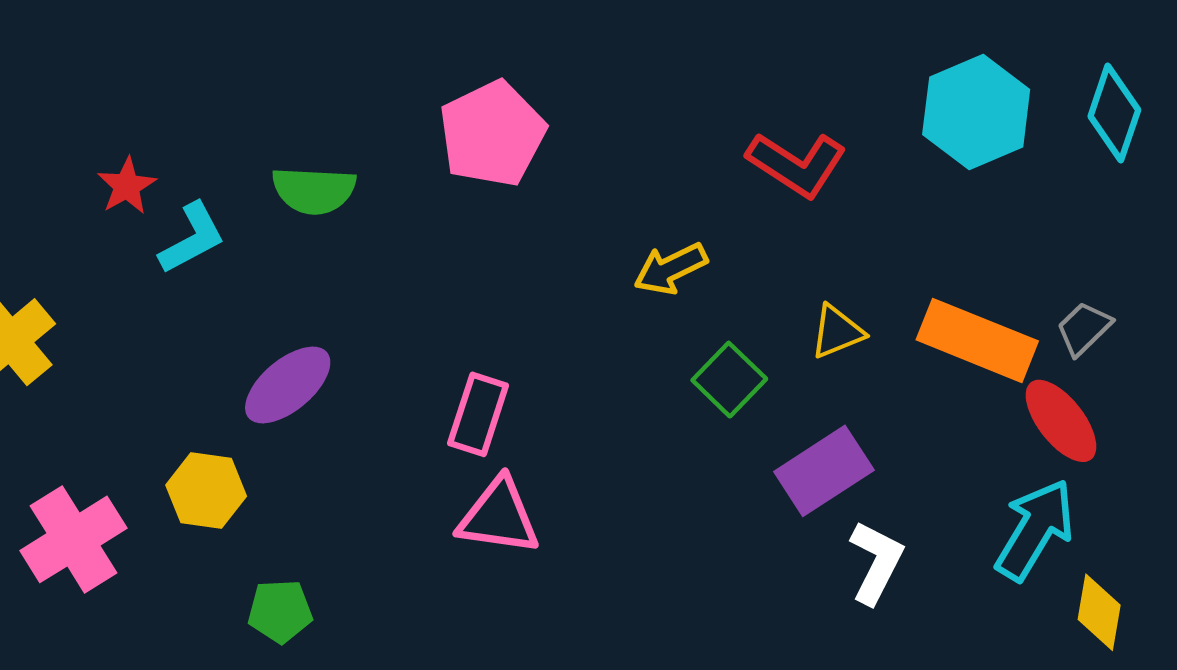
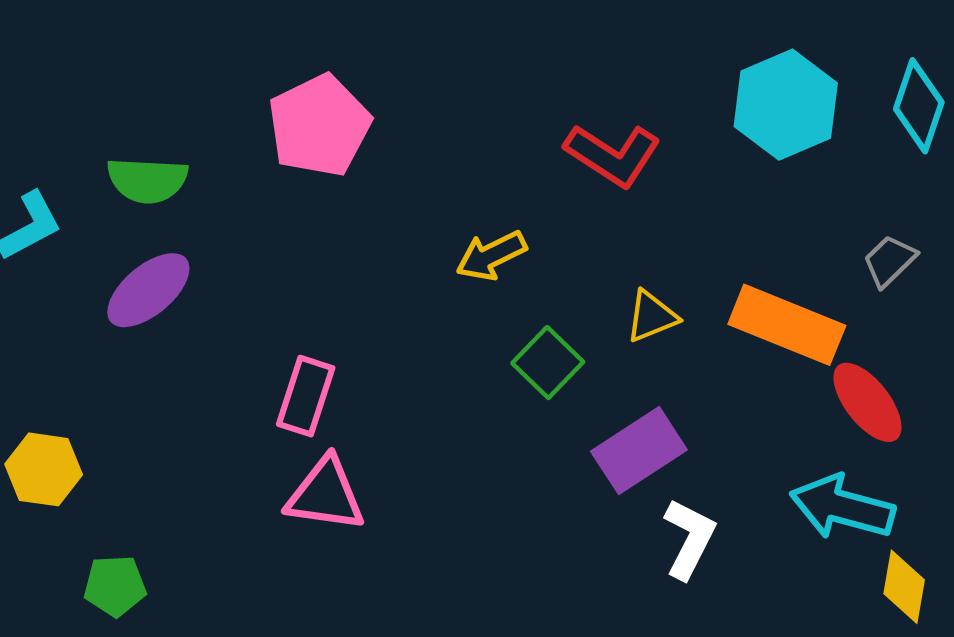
gray trapezoid: (1084, 328) -> (889, 261), moved
purple ellipse: (288, 385) -> (148, 290), moved
cyan arrow: (1035, 530) -> (842, 507), turned -106

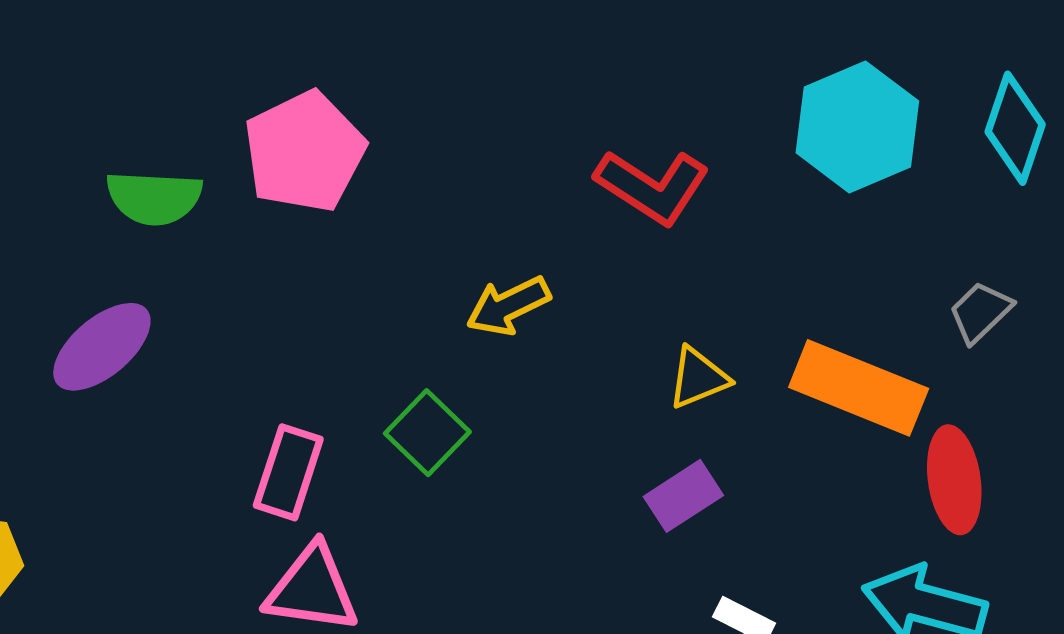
green semicircle: (147, 180) -> (154, 198), moved
green square: (548, 363) -> (427, 433), moved
red ellipse: (867, 402) -> (954, 480), turned 30
purple rectangle: (639, 451) -> (683, 496), moved, size x0.7

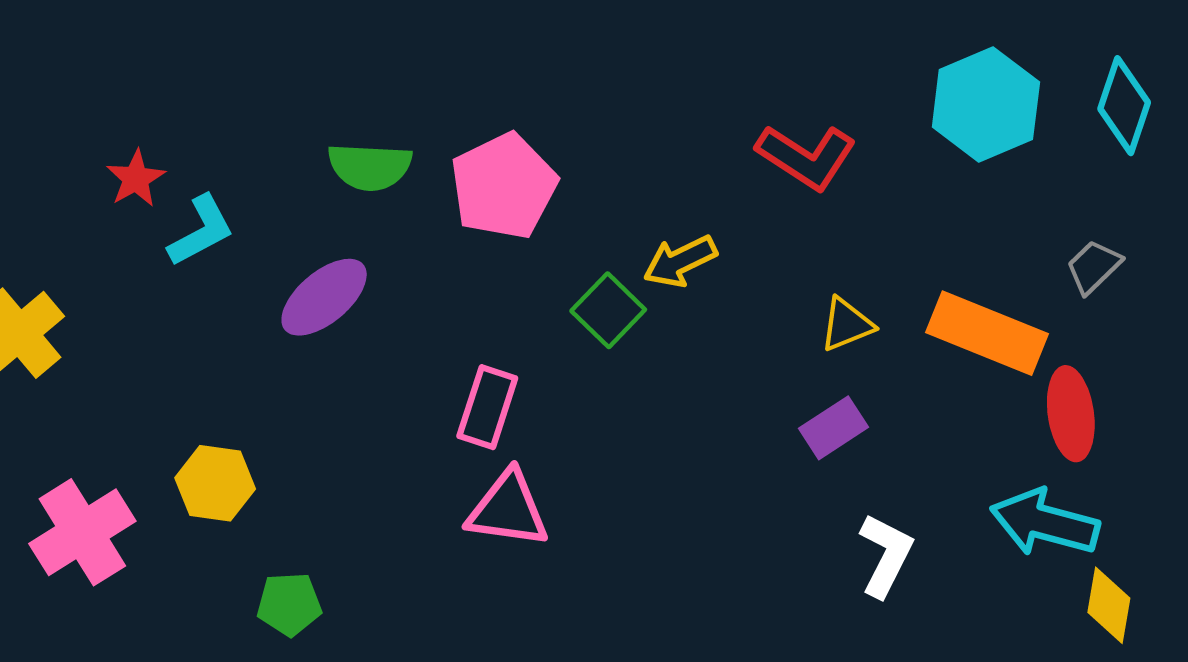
pink pentagon: (304, 152) -> (504, 186), moved
green square: (427, 433) -> (608, 310), moved

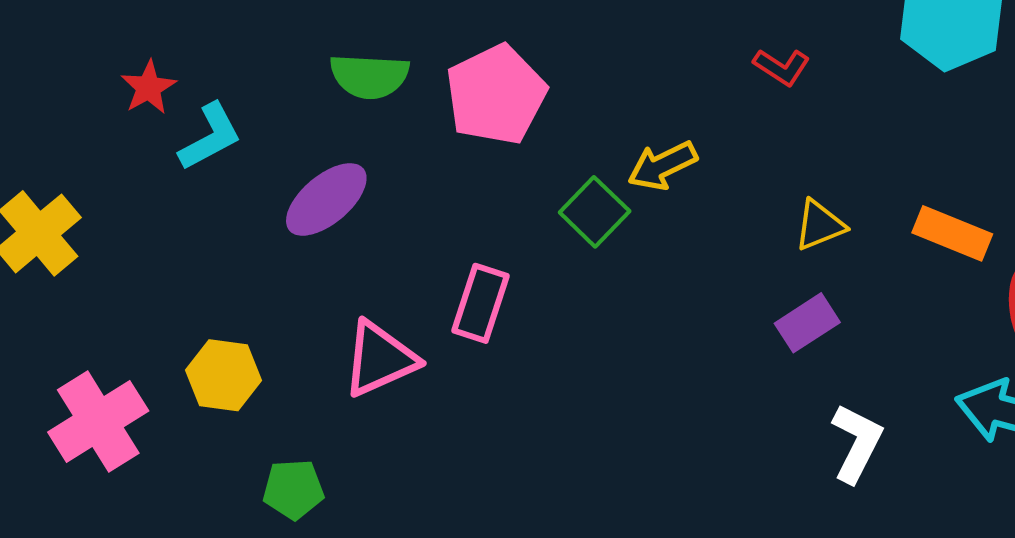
red L-shape: (806, 157) -> (782, 67), size x0.6
orange rectangle: (987, 333) -> (952, 233), size x0.7
pink triangle: (508, 509) -> (380, 359), moved, turned -32

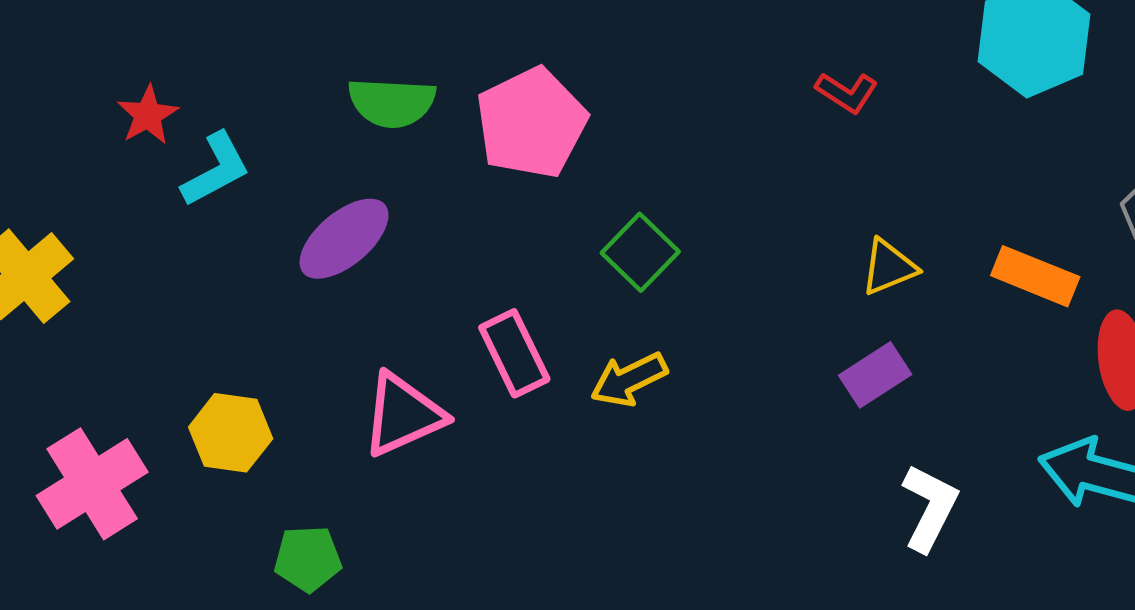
yellow arrow: (662, 166) -> (629, 379), moved
pink rectangle: (480, 303) -> (514, 353), turned -44

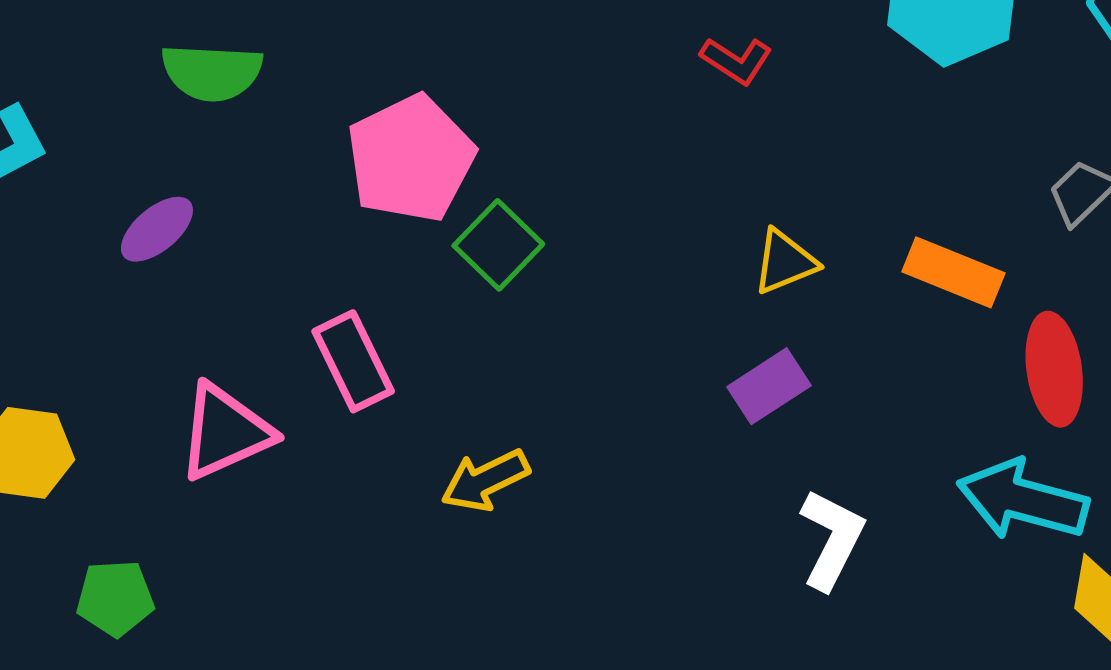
pink pentagon: (531, 123) -> (411, 159), moved
purple ellipse: (344, 239) -> (157, 229), size x0.7
yellow arrow: (629, 379) -> (485, 480), moved

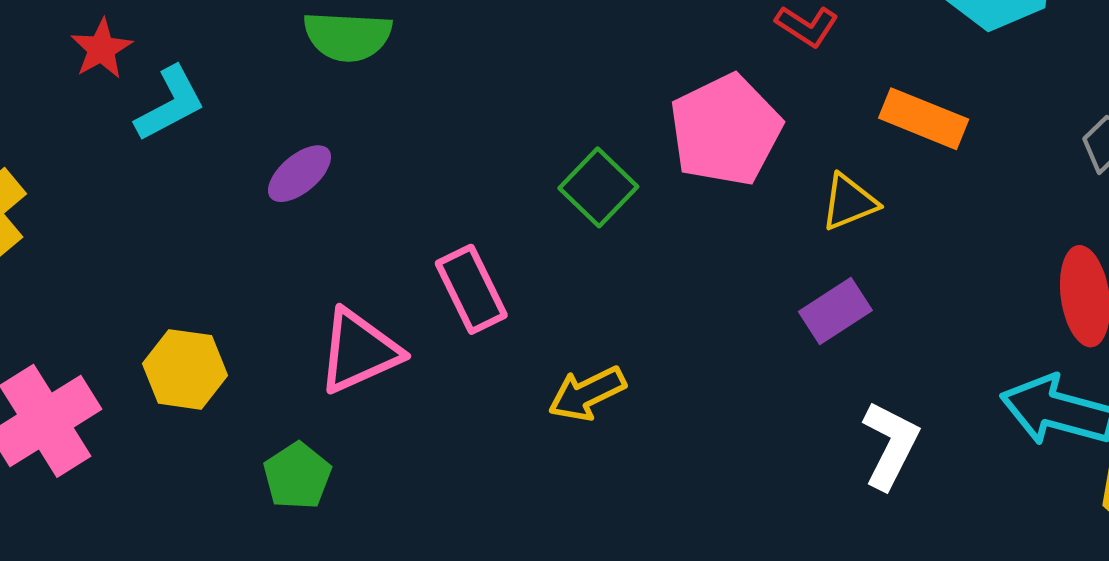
pink pentagon: (411, 159) -> (725, 130), moved
orange rectangle: (953, 272) -> (924, 119), moved
green pentagon: (115, 598) -> (297, 476), moved, turned -30

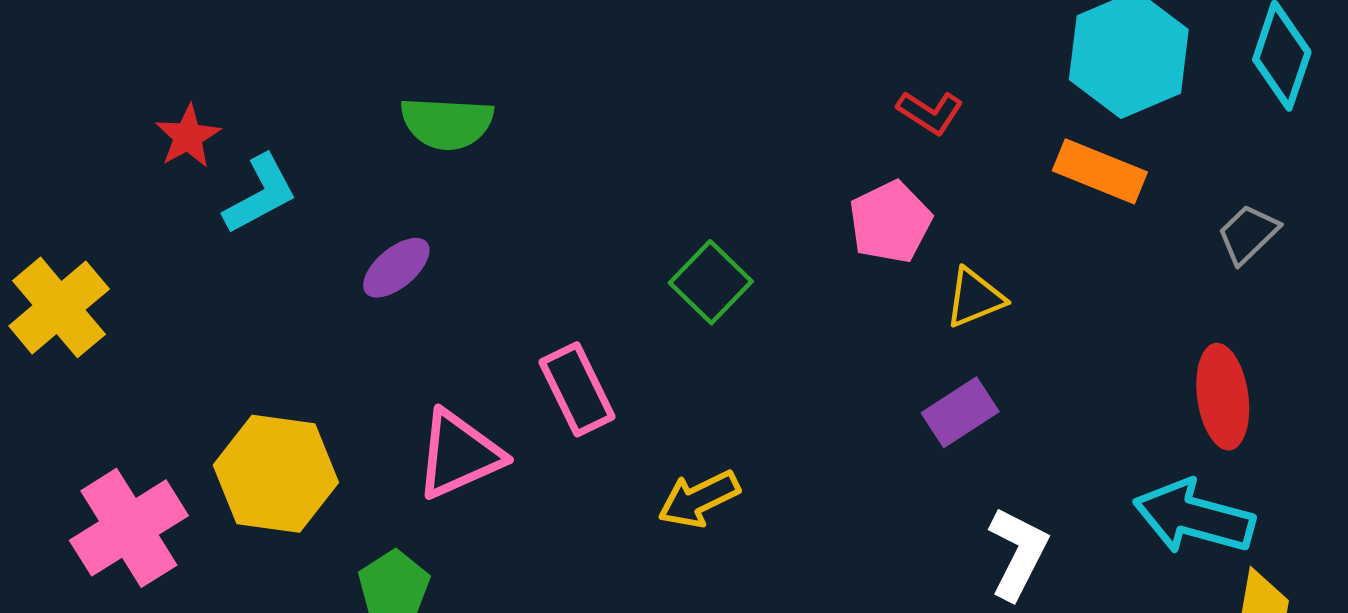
orange rectangle: (924, 119) -> (1100, 171), moved
pink pentagon: (725, 130) -> (890, 222), moved, size x0.7
yellow hexagon: (185, 369) -> (276, 474), size x1.4

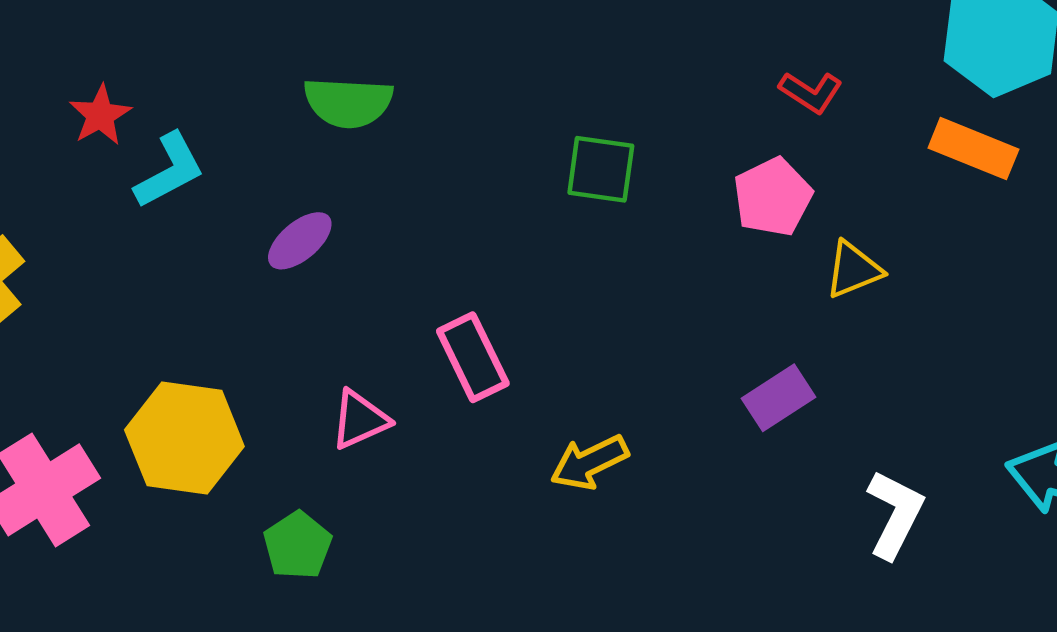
green square: (711, 282) -> (601, 169), moved, turned -36
purple rectangle: (960, 412) -> (778, 398), moved
pink triangle: (459, 454) -> (360, 420), size x0.7

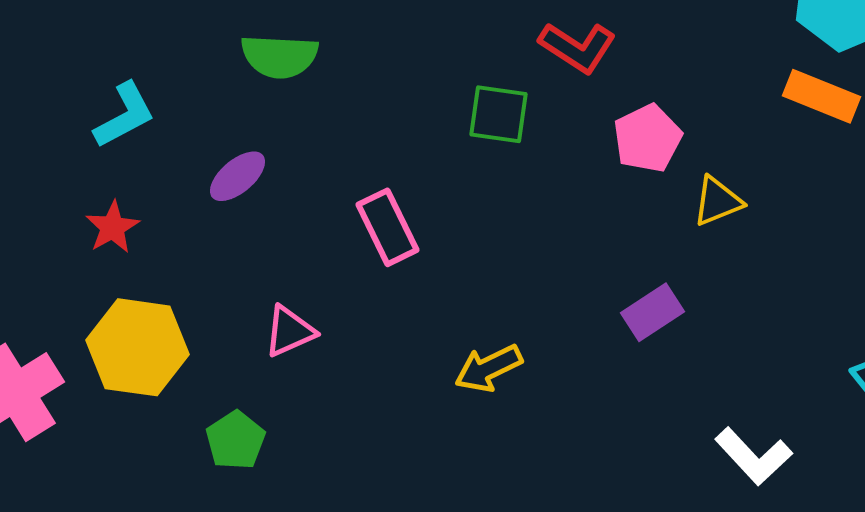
red L-shape: (811, 92) -> (578, 47), moved, size x1.4
red star: (100, 115) -> (112, 227), moved
pink rectangle: (473, 357) -> (388, 227), moved
white L-shape: (895, 514) -> (754, 456), moved, turned 110

